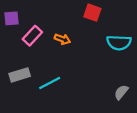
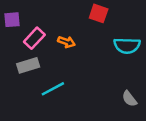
gray rectangle: (20, 75) -> (28, 65), moved
gray semicircle: (121, 92) -> (129, 99), turned -77

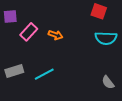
red square: (99, 13) -> (99, 11), moved
gray rectangle: (28, 65) -> (14, 71), moved

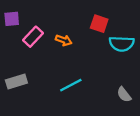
red square: (99, 11) -> (99, 24), moved
cyan line: (44, 74) -> (71, 85), moved

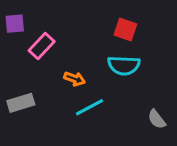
orange arrow: (64, 40) -> (75, 79), moved
cyan semicircle: (122, 44) -> (124, 65), moved

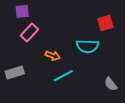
purple square: (15, 24) -> (22, 11), moved
red square: (125, 30) -> (105, 23), moved, turned -35

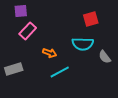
red square: (105, 23) -> (91, 19), moved
gray semicircle: (111, 84) -> (105, 57), moved

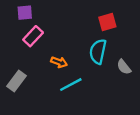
cyan semicircle: (83, 44) -> (98, 52), turned 100
gray rectangle: (14, 69) -> (17, 81), turned -36

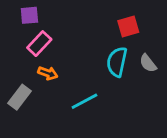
orange arrow: (59, 62) -> (48, 73), moved
gray semicircle: (124, 67) -> (148, 63), moved

